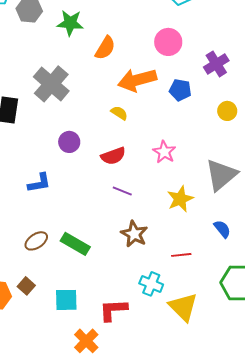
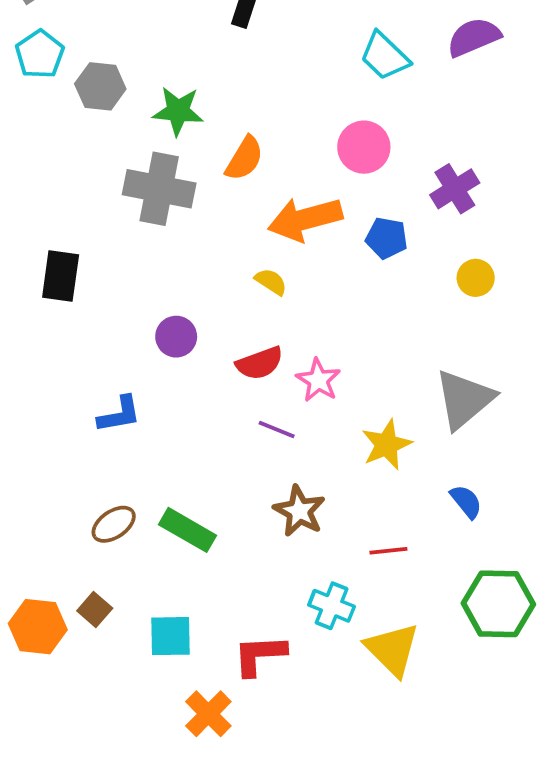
gray cross: (51, 84) -> (159, 189), moved, turned -30
pink star: (164, 152) -> (318, 380), moved

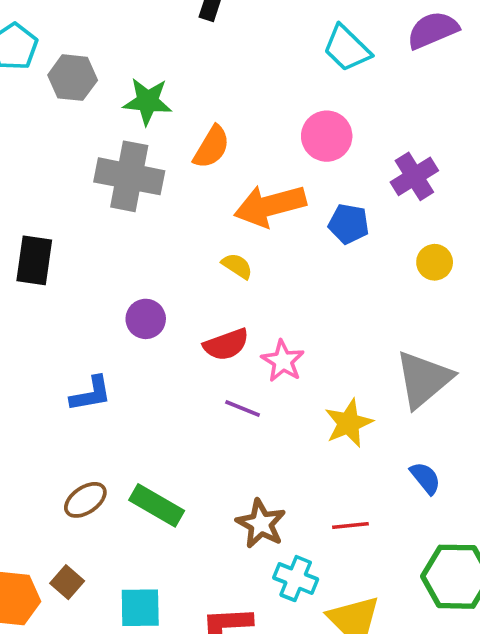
brown star: (299, 511) -> (261, 524), moved

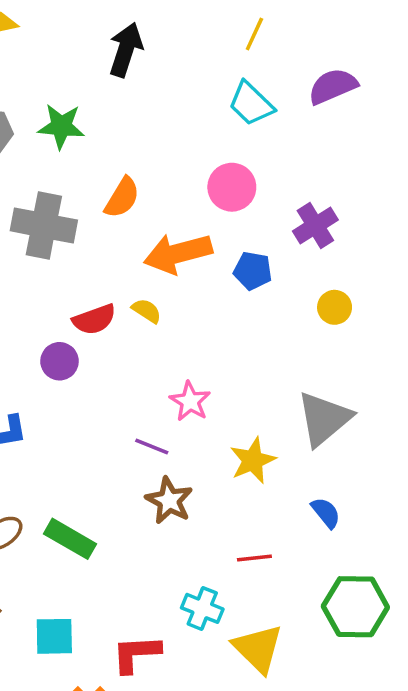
green star: (148, 101) -> (61, 126), moved
red semicircle: (226, 345) -> (94, 319), moved
brown star: (261, 524) -> (169, 501), moved

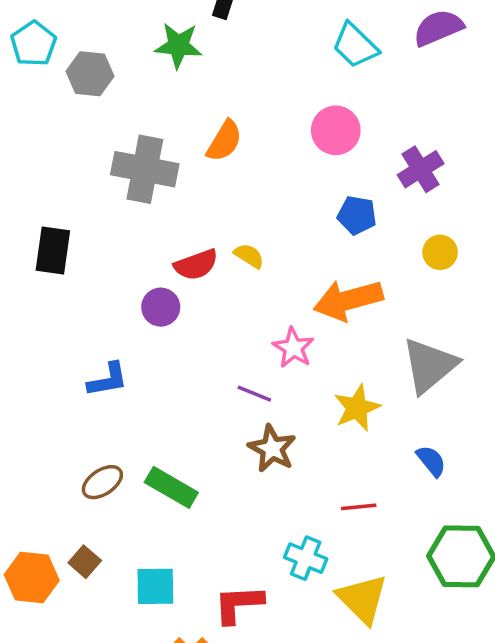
green star: (61, 126) -> (178, 45), moved
orange arrow: (178, 253) -> (348, 300), moved

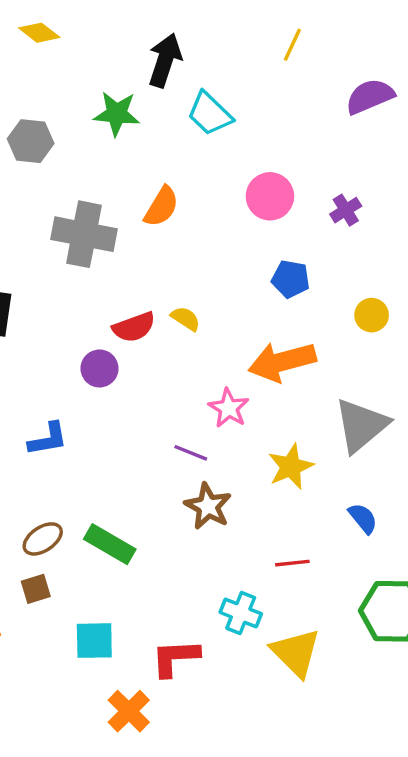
cyan trapezoid: (355, 45) -> (210, 114), moved
purple cross: (421, 169) -> (346, 210), moved, size x0.7
brown square: (85, 562) -> (36, 589), moved, turned 32

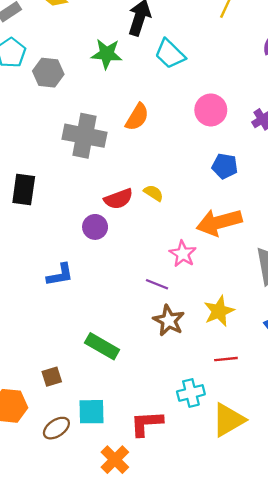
yellow star: (291, 467) -> (219, 311), moved
brown ellipse: (43, 539) -> (56, 428), moved
cyan cross: (241, 613) -> (191, 393), turned -36
yellow triangle: (296, 653) -> (228, 420), turned 45

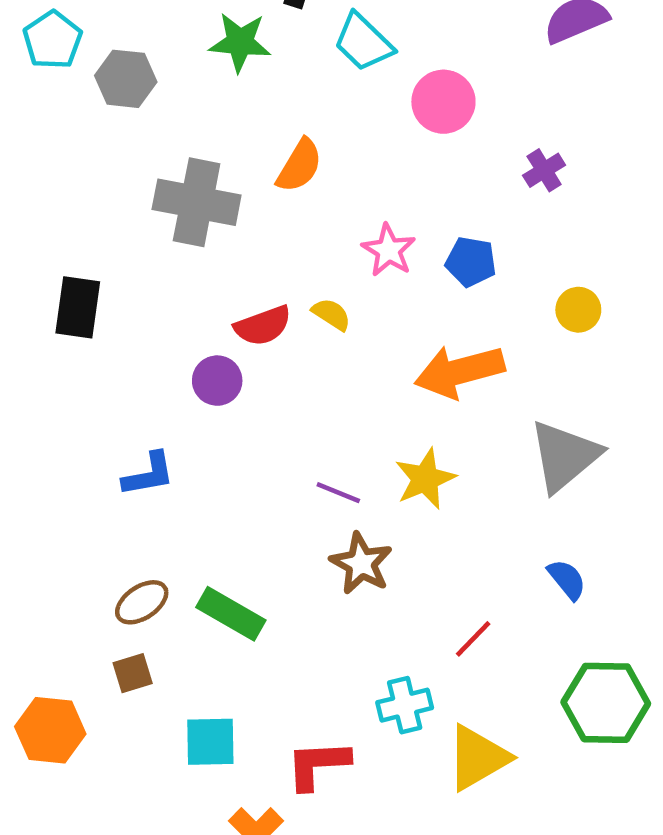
pink circle: (211, 110) -> (443, 102), moved
pink star: (183, 254) -> (389, 250), moved
yellow star: (219, 311) -> (425, 479), moved
red line: (226, 359) -> (473, 639), turned -40
brown ellipse: (56, 428) -> (142, 602), moved

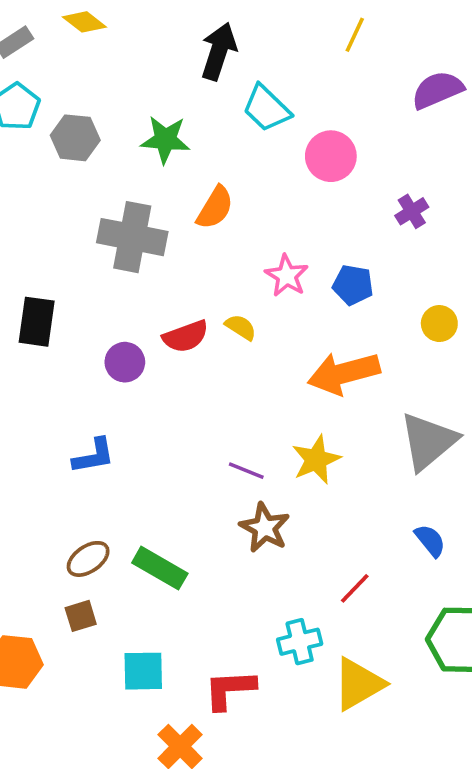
green star: (240, 42) -> (165, 140), moved
purple circle: (217, 381) -> (125, 362), moved

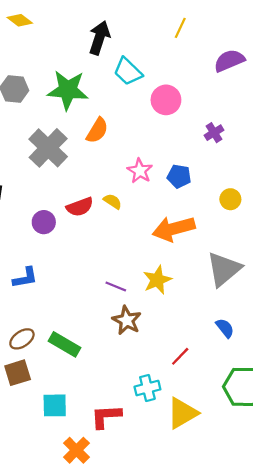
green star: (165, 140) -> (68, 90), size x1.4
gray cross: (132, 237) -> (48, 148), turned 33
brown square: (81, 616) -> (18, 373), size x1.4

